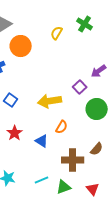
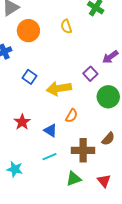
yellow semicircle: (57, 33) -> (66, 26), moved, turned -48
blue square: (11, 100) -> (30, 77), moved
cyan line: (42, 180) -> (49, 157), moved

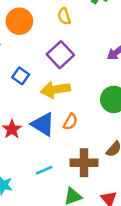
purple square: (90, 74) -> (60, 55), moved, size x1.5
blue triangle: (51, 130) -> (43, 124), moved, size x1.5

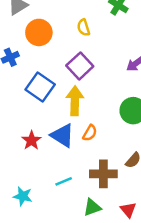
blue square: (21, 76) -> (40, 87), size x1.6
yellow arrow: (55, 89) -> (75, 101), turned 100

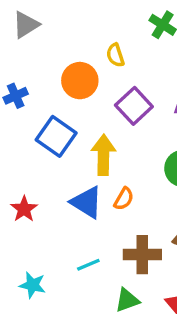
orange circle: (39, 32) -> (80, 81), moved
purple square: (80, 66) -> (134, 106), moved
red star: (31, 140) -> (24, 209), moved

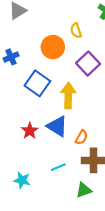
orange semicircle: (124, 199) -> (81, 137), moved
red star: (24, 209) -> (30, 131), moved

